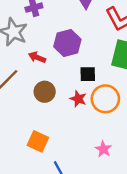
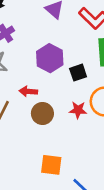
red arrow: (37, 57) -> (28, 91), moved
black square: (88, 74) -> (78, 73), moved

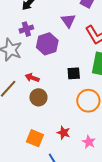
purple hexagon: (50, 58) -> (47, 44), moved
red star: (78, 110) -> (64, 133), moved

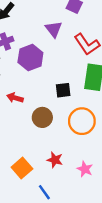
brown circle: (38, 97) -> (42, 117), moved
orange square: (35, 138) -> (22, 168), turned 30

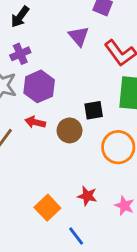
purple hexagon: (30, 58) -> (39, 86), moved
brown circle: (42, 117) -> (70, 130), moved

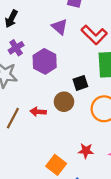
purple hexagon: (39, 86) -> (45, 61), moved
red arrow: (35, 122) -> (38, 112), moved

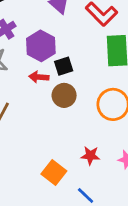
black square: (80, 83) -> (64, 66), moved
red arrow: (38, 112) -> (39, 77), moved

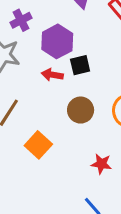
brown circle: (64, 95) -> (81, 110), moved
orange square: (54, 173) -> (38, 145), moved

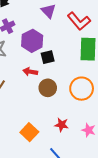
red arrow: (52, 75) -> (30, 72), moved
orange square: (38, 145) -> (29, 132), moved

